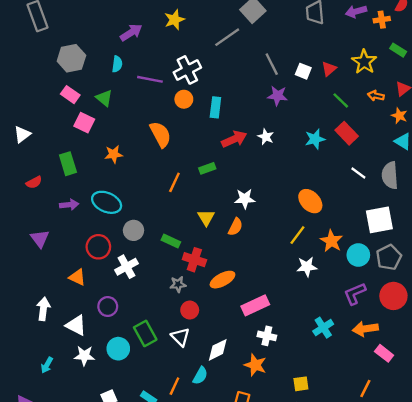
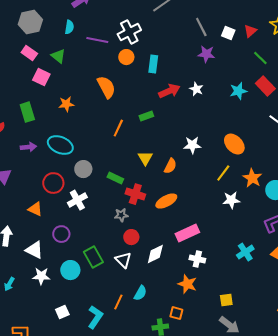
white star: (245, 199) -> (192, 145), moved
orange ellipse: (222, 280) -> (166, 201), moved
white diamond: (218, 350) -> (155, 254), moved

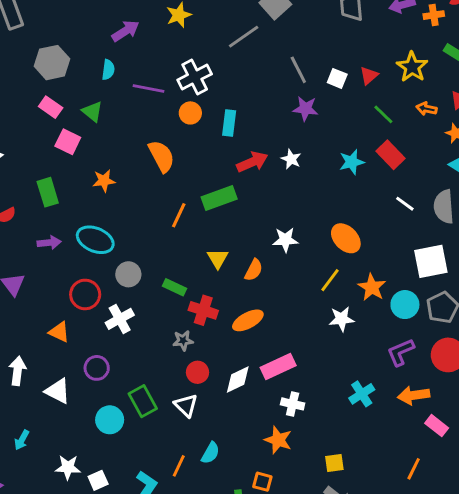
green rectangle: (146, 116) -> (219, 198), size x1.6
white diamond: (155, 254) -> (238, 379), moved
white star: (41, 276) -> (68, 467), moved

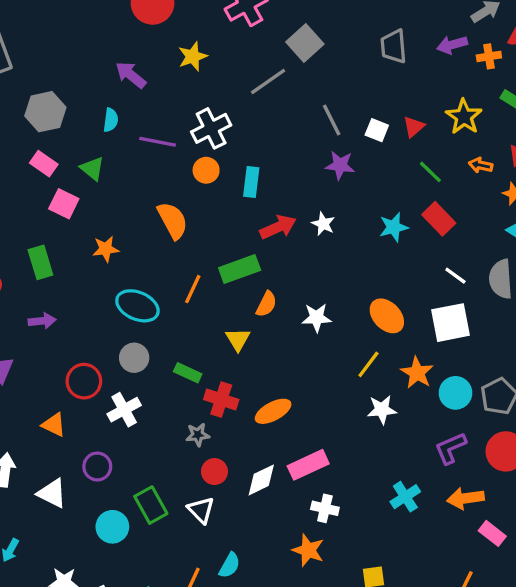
purple arrow: (125, 31) -> (131, 75), turned -108
cyan ellipse: (95, 240) -> (137, 306), moved
white square: (431, 261) -> (450, 323), moved
orange semicircle: (254, 270) -> (266, 304), moved

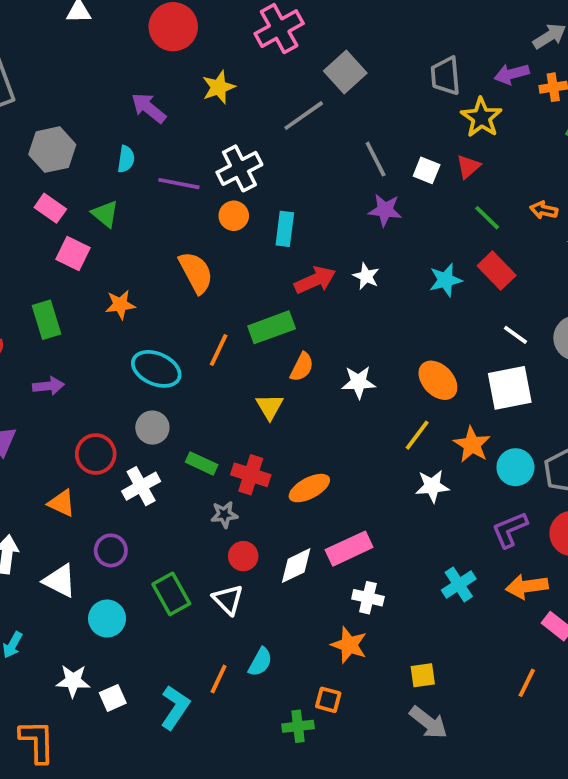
yellow star: (464, 117) -> (481, 117), moved
green rectangle: (188, 373) -> (202, 463), moved
cyan circle: (112, 527) -> (107, 618), moved

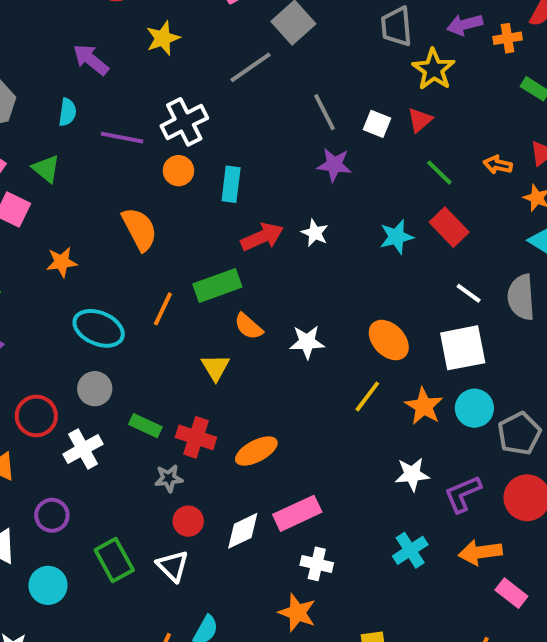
orange semicircle: (302, 367) -> (249, 326), turned 104
cyan circle: (515, 467) -> (474, 408), moved
white star: (432, 486) -> (412, 474), moved

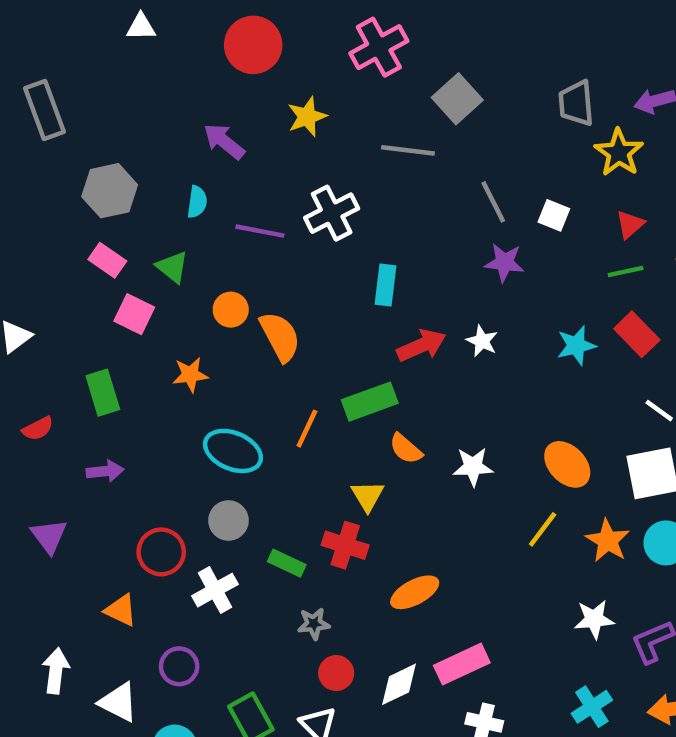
gray line: (251, 67) -> (408, 150), turned 42
red triangle: (420, 120) -> (630, 224), moved
orange circle: (178, 171) -> (231, 310), moved
green line: (439, 173) -> (626, 271), turned -56
red cross: (196, 437) -> (345, 545), moved

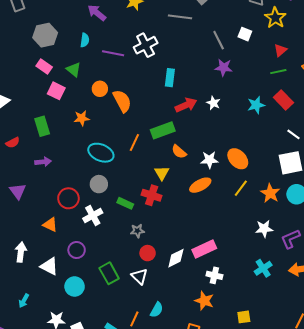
white square: (554, 215) -> (245, 34), moved
orange ellipse: (567, 464) -> (238, 159), moved
orange ellipse: (415, 592) -> (200, 185), moved

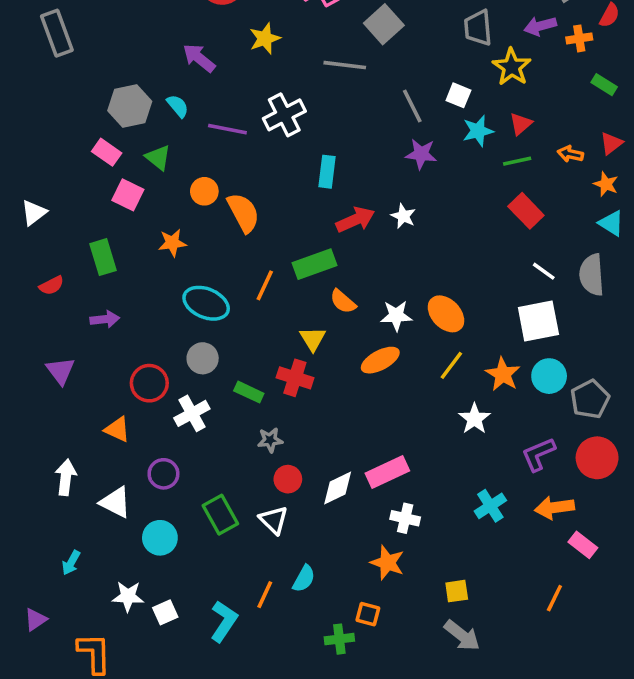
gray hexagon: (45, 35) -> (130, 106), moved
cyan semicircle: (85, 40) -> (178, 106), turned -48
cyan star: (256, 105) -> (478, 131), moved
white star: (264, 229) -> (474, 419), moved, turned -30

